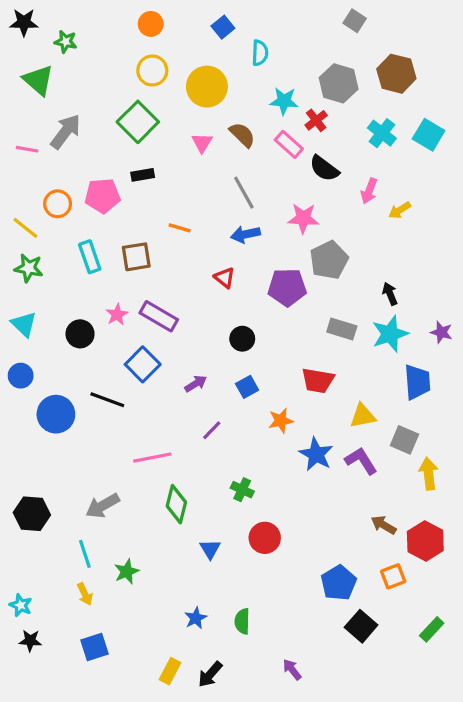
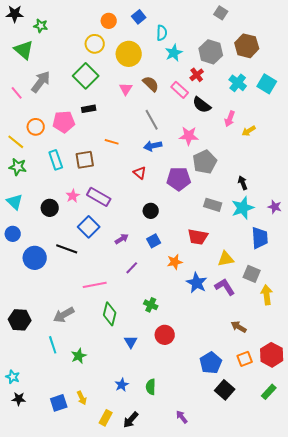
orange circle: (151, 24) -> (109, 21), moved
cyan star: (284, 101) -> (174, 53), moved, turned -30
pink line: (27, 149) -> (17, 93), turned 40
red hexagon: (425, 541) -> (272, 355), moved
yellow arrow: (85, 594) -> (82, 398), moved

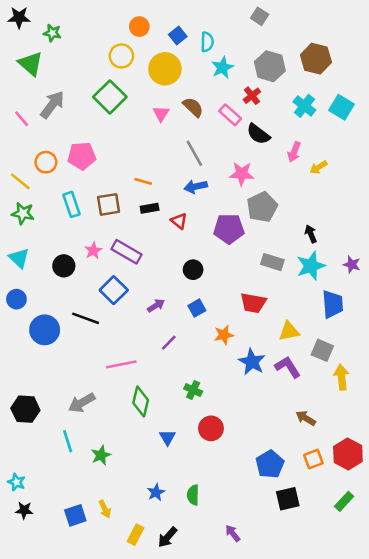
gray square: (221, 13) -> (260, 16), moved
blue square: (139, 17) -> (178, 36), moved
black rectangle: (89, 109) -> (150, 208), moved
black square: (225, 390) -> (288, 499), turned 36

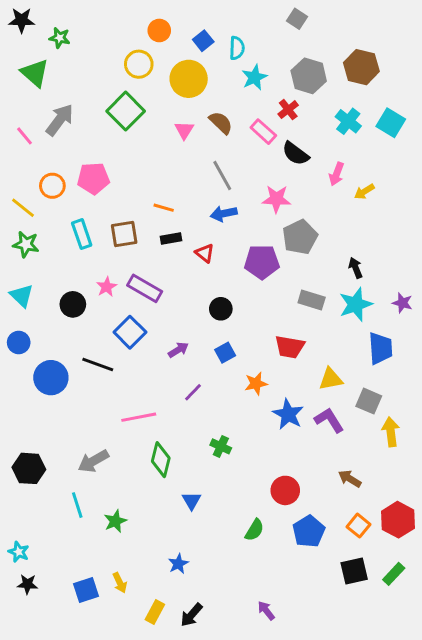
red circle: (211, 428) -> (285, 490), moved
orange square: (313, 459) -> (358, 526), turned -30
green semicircle: (193, 495) -> (254, 530), moved, turned -150
black square: (288, 499) -> (354, 571), moved

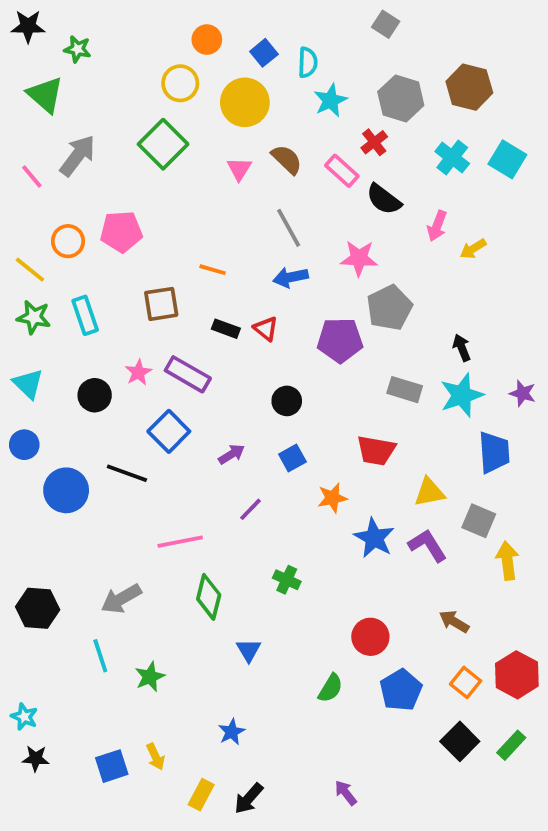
cyan rectangle: (82, 234) -> (85, 315), moved
black rectangle: (171, 238) -> (226, 329), moved, turned 30
black square: (354, 571) -> (460, 741), turned -32

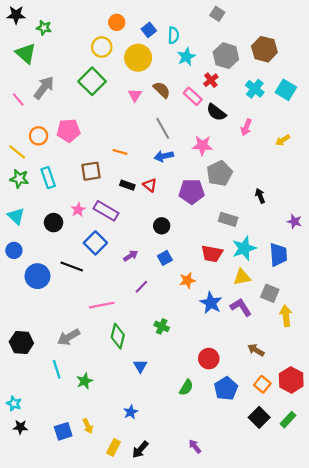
yellow arrow: (473, 249) -> (283, 140), moved
cyan star: (462, 395) -> (244, 248), moved

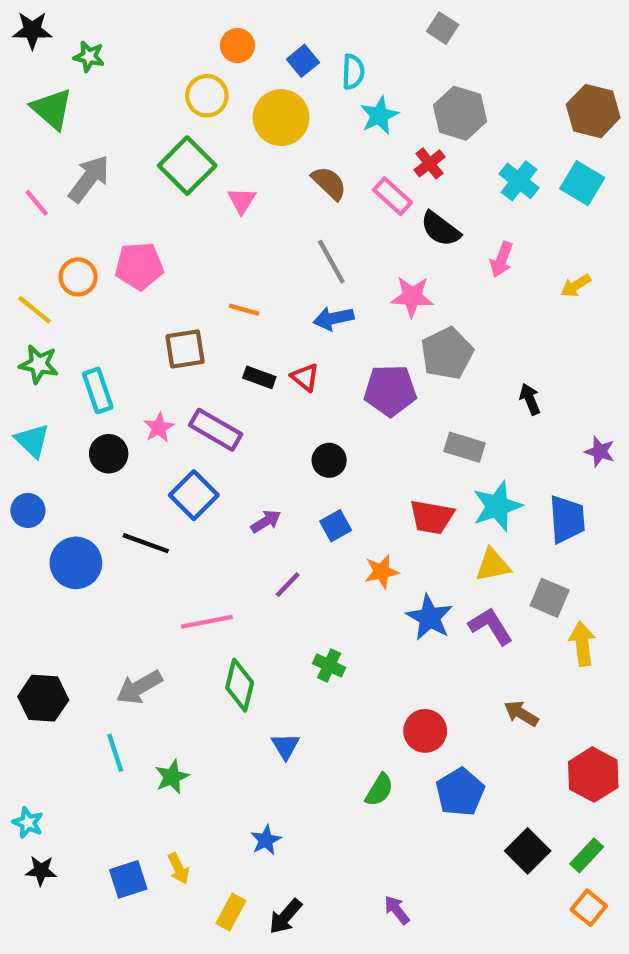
brown hexagon: (264, 49) -> (593, 111), moved
pink triangle: (135, 95) -> (242, 201), moved
cyan rectangle: (48, 178) -> (98, 390), moved
orange square: (262, 384) -> (589, 908), moved

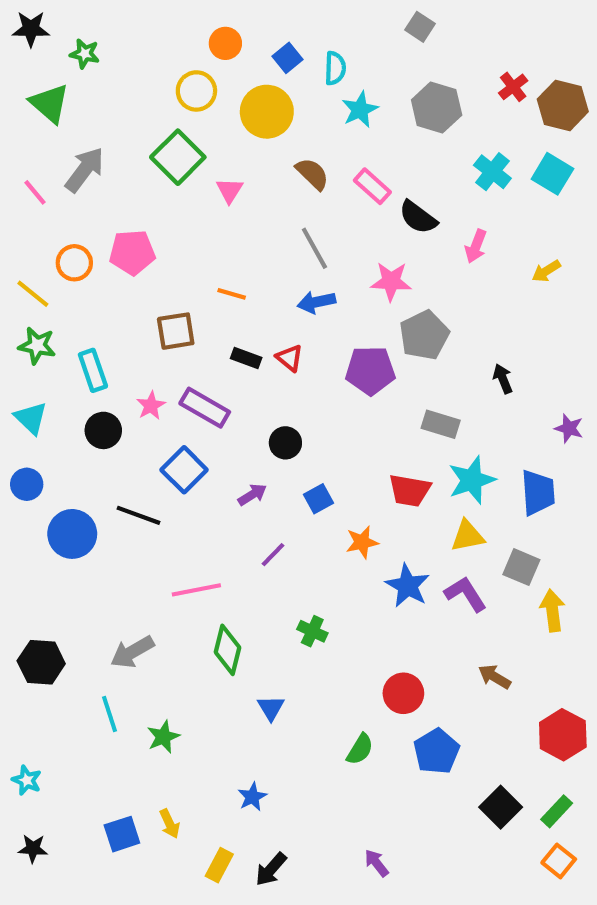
red cross: (430, 163) -> (513, 87), moved
black circle: (329, 460) -> (285, 443), moved
black star: (41, 871) -> (33, 849), moved

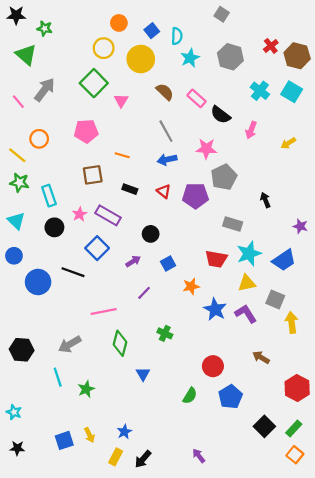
pink pentagon: (132, 252) -> (86, 131), moved
red triangle: (290, 358) -> (164, 191), moved
blue trapezoid: (538, 493) -> (284, 260), turned 60
blue star: (252, 797) -> (124, 432), moved

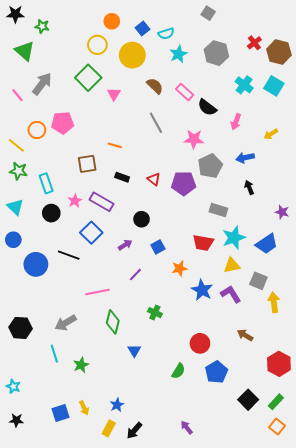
cyan semicircle: (177, 36) -> (166, 34), turned 70
pink pentagon: (86, 131) -> (63, 123), moved
blue arrow: (167, 160) -> (245, 158), moved

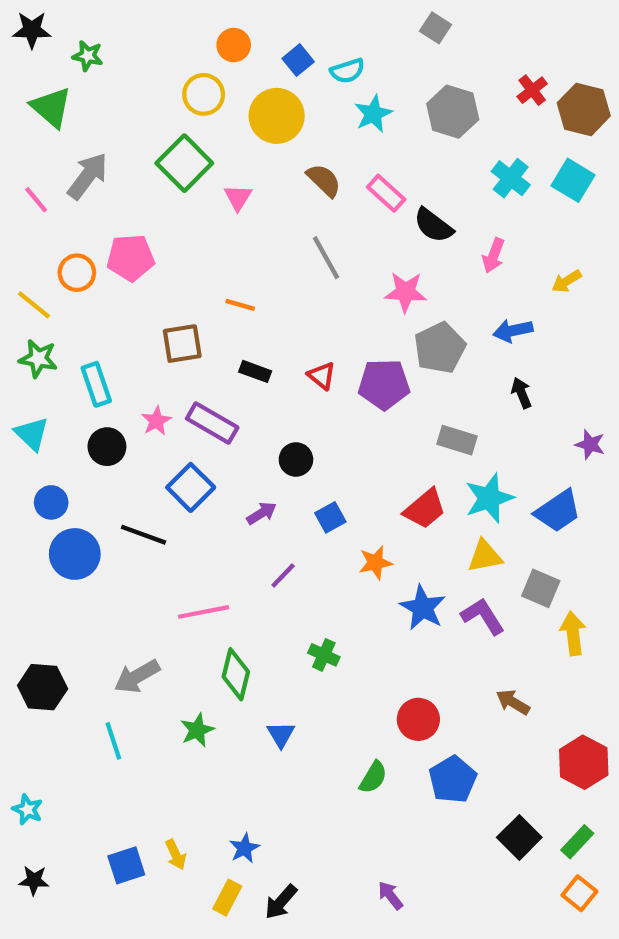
blue circle: (13, 240) -> (51, 502), moved
red trapezoid: (203, 243) -> (425, 509), turned -50
green star: (81, 365) -> (197, 730), moved

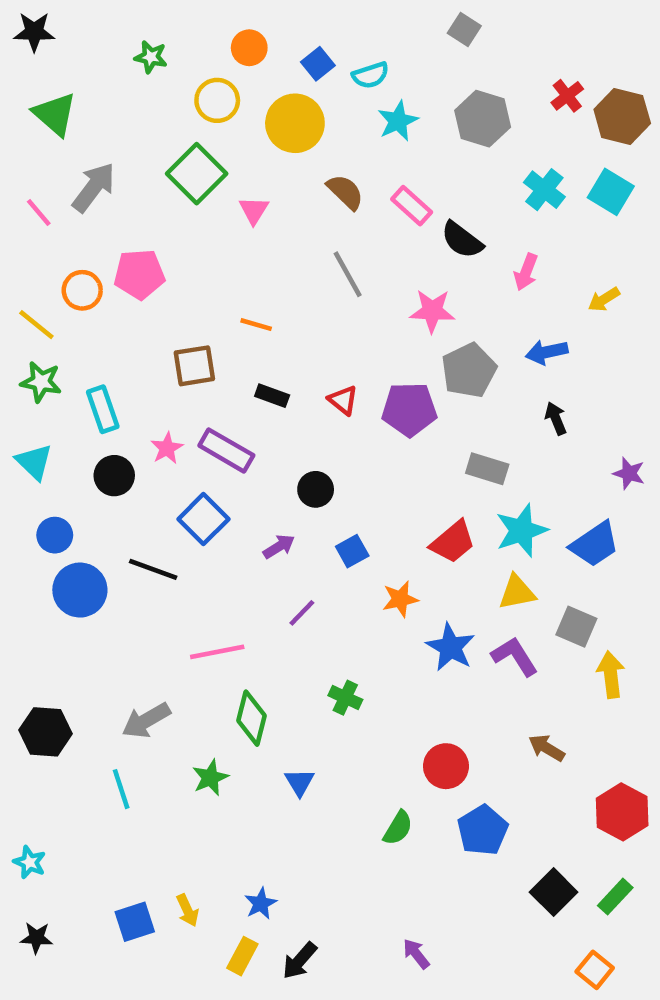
green star: (88, 56) -> (151, 57), moved
orange square: (579, 893) -> (595, 970), moved

